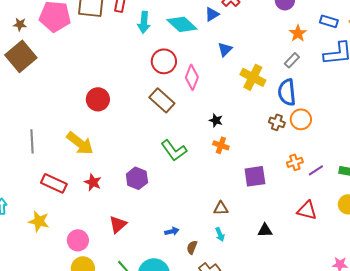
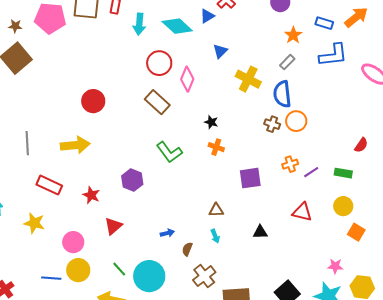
yellow arrow: (80, 143) -> (75, 145), turned -44
red star: (93, 182) -> (91, 195), moved

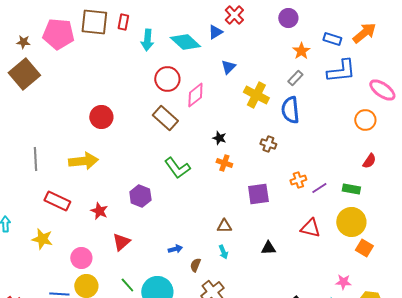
pink diamond: (187, 79) -> (195, 95), turned 30
orange circle: (296, 121) -> (365, 120), moved
brown cross: (272, 124) -> (268, 144), moved
yellow circle: (343, 206) -> (351, 222), size x1.5

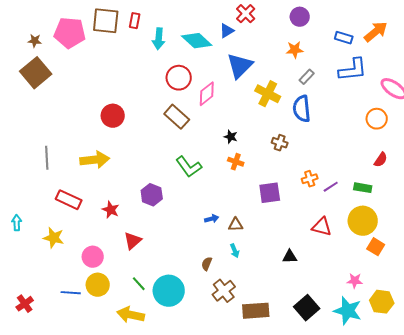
orange star: (301, 51) -> (295, 50), moved, turned 30
blue triangle: (228, 67) -> (240, 66), size x1.8
black triangle: (268, 248) -> (290, 257), moved
blue arrow: (175, 249) -> (212, 219), moved

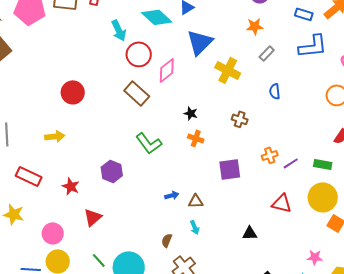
cyan arrow: (159, 39) -> (119, 30), moved, turned -30
blue semicircle: (302, 109) -> (275, 91), moved, size x0.6
yellow arrow: (95, 160) -> (55, 136), size x0.7

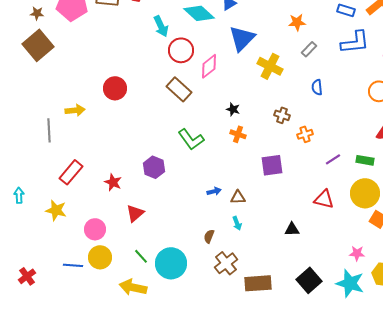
yellow arrow: (55, 136) -> (75, 110), moved
orange cross: (270, 155) -> (305, 134), moved
red rectangle: (29, 176) -> (71, 172), turned -75

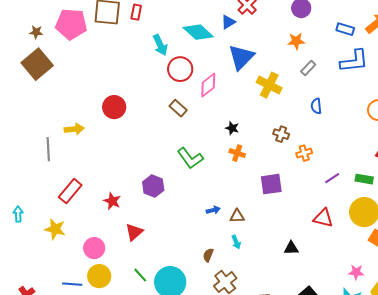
brown rectangle: (179, 89) -> (178, 108), size x0.7

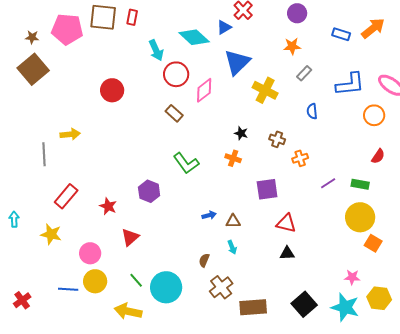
blue L-shape: (354, 61) -> (350, 84), moved
red circle: (114, 107) -> (112, 90), moved
black star: (232, 128) -> (241, 133), moved
red triangle: (323, 218) -> (286, 223), moved

